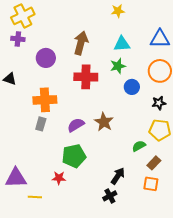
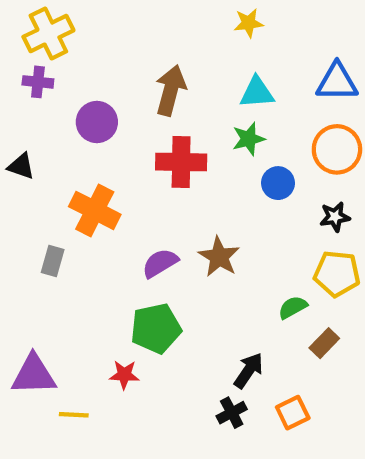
orange cross: (45, 100) -> (95, 210), turned 30
gray rectangle: (41, 124) -> (53, 261), moved
orange square: (151, 184) -> (293, 413), moved, turned -35

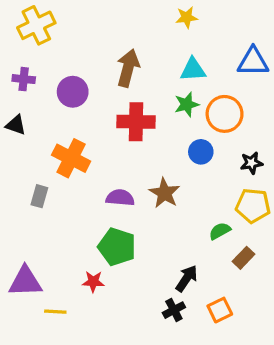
purple cross: (38, 82) -> (24, 79), moved
orange circle: (337, 149) -> (225, 114), moved
blue circle: (278, 183) -> (201, 152), moved
purple semicircle: (160, 263) -> (120, 198), turned 36
green pentagon: (156, 328) -> (117, 247), turned 30

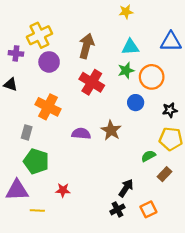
yellow cross: (36, 25) -> (39, 35), moved
red cross: (136, 122) -> (92, 82), turned 30
green pentagon: (117, 247) -> (36, 161), moved

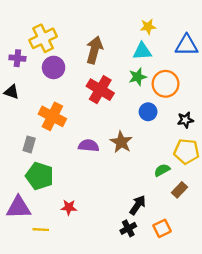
yellow star: (126, 12) -> (148, 27), moved

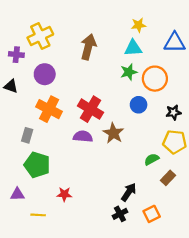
purple circle: (54, 67) -> (45, 74), moved
red cross: (100, 90) -> (91, 109), moved
purple triangle: (19, 207) -> (17, 194), size x0.6

